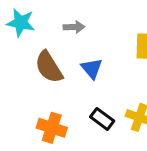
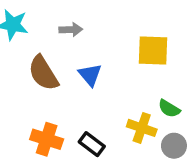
black rectangle: (102, 119) -> (92, 144), moved

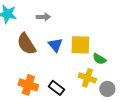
yellow square: (153, 51) -> (80, 45), moved
green semicircle: (169, 109) -> (99, 59), moved

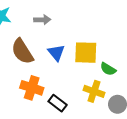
orange cross: (28, 85) -> (32, 88), moved

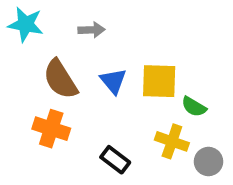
orange cross: (32, 88) -> (51, 129), moved

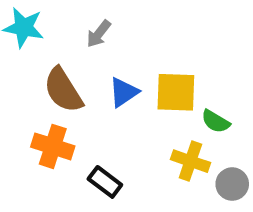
gray arrow: (91, 30) -> (99, 34), turned 130
blue triangle: (113, 81) -> (124, 92), turned 36
black rectangle: (115, 160) -> (105, 182), moved

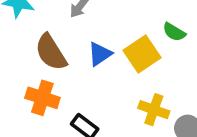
yellow square: (176, 92) -> (142, 54), turned -36
green semicircle: (216, 121) -> (174, 32), moved

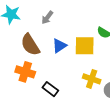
yellow square: (142, 54) -> (85, 46), turned 35

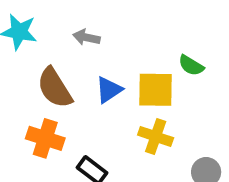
gray arrow: (47, 18) -> (86, 37), turned 64
yellow cross: (92, 79) -> (156, 136), moved

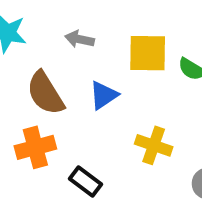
yellow square: (156, 90) -> (148, 53), moved
orange cross: (45, 138) -> (35, 147), turned -33

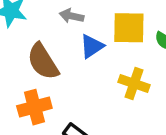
blue triangle: (104, 95) -> (92, 46), moved
yellow cross: (154, 145) -> (134, 83), moved

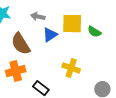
yellow cross: (134, 83) -> (71, 68), moved

